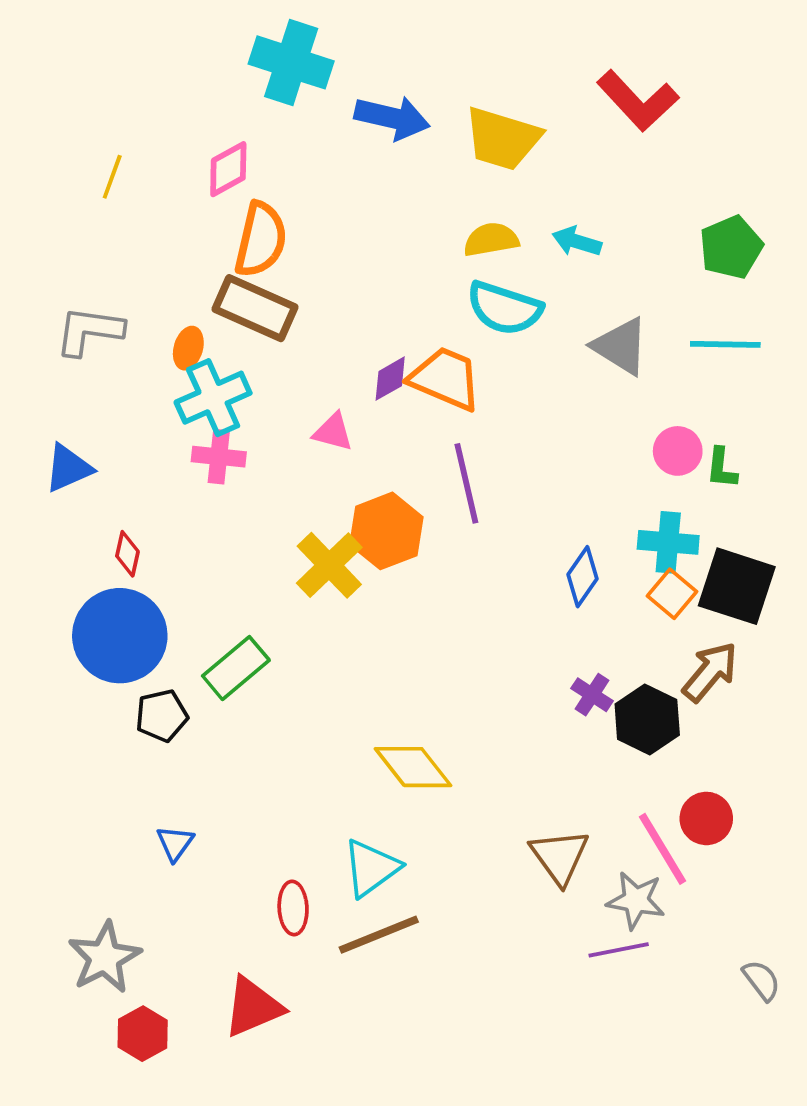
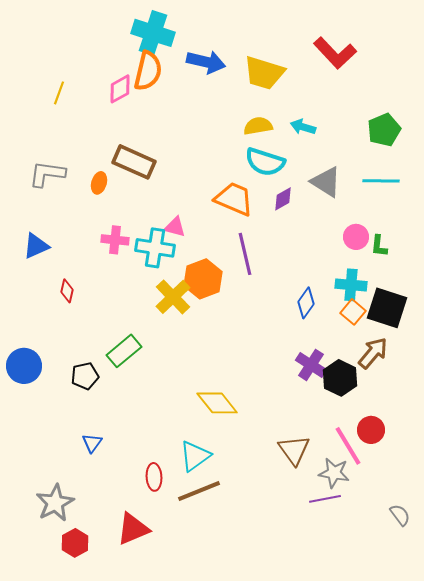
orange semicircle: (261, 240) -> (148, 71), moved
purple diamond: (390, 379) -> (283, 199), moved
cyan cross: (213, 398) -> (155, 248), moved, turned 33
blue circle: (120, 636) -> (24, 366), moved, size x0.7
purple cross: (592, 695) -> (311, 365), size x1.4

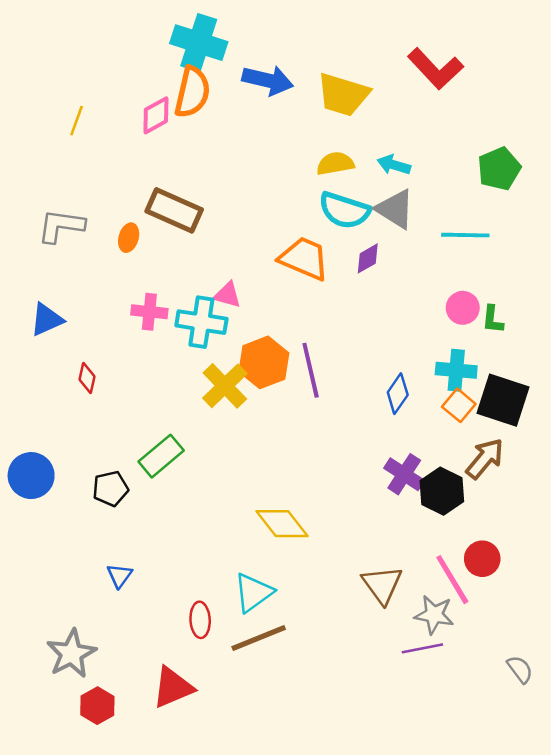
cyan line: (381, 181) -> (465, 235), moved
gray triangle: (326, 182) -> (395, 209), moved
purple line: (245, 254) -> (311, 370), moved

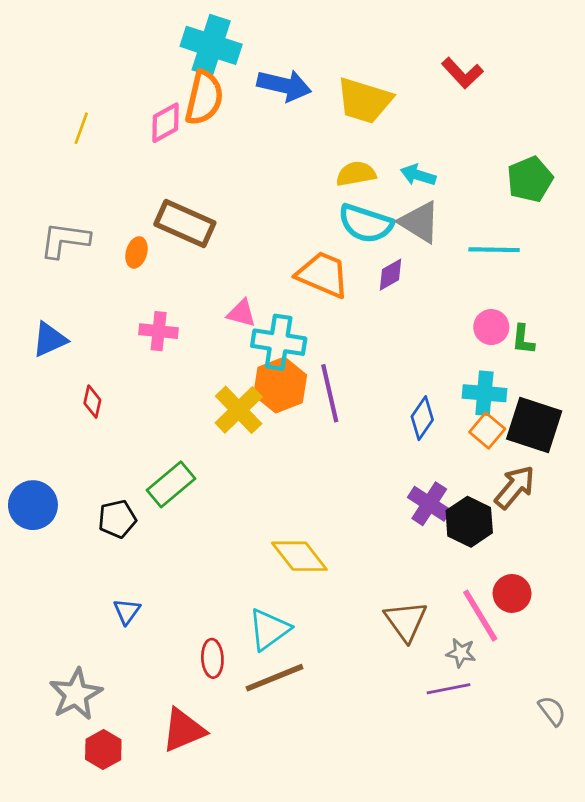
red L-shape: (435, 69) -> (462, 73), size x0.7
cyan cross: (201, 322) -> (279, 342), moved
gray star: (434, 615) -> (461, 653), size x0.7

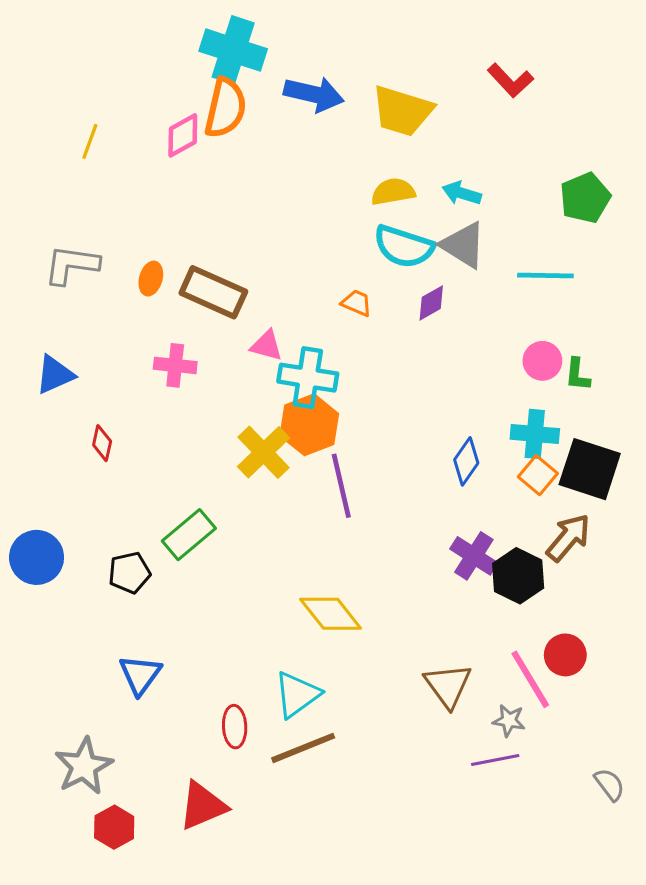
brown rectangle: (185, 223) -> (213, 292), moved
orange trapezoid: (323, 275) -> (357, 303), size x0.5
purple line: (330, 393) -> (341, 486), moved
blue triangle: (127, 611) -> (140, 675), size x1.4

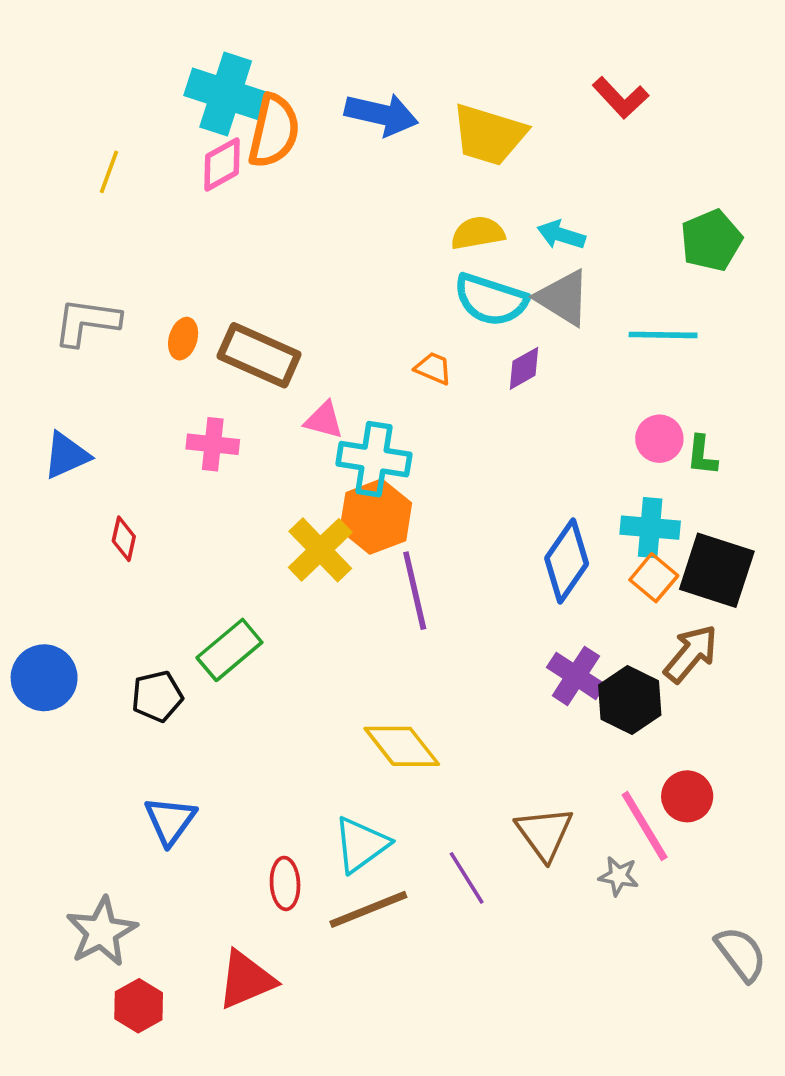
cyan cross: (233, 50) -> (226, 94), moved
blue diamond: (466, 461) -> (567, 561), size x1.4
purple line: (495, 760) -> (467, 878), moved, turned 69
gray semicircle: (609, 784) -> (741, 954), size x1.4

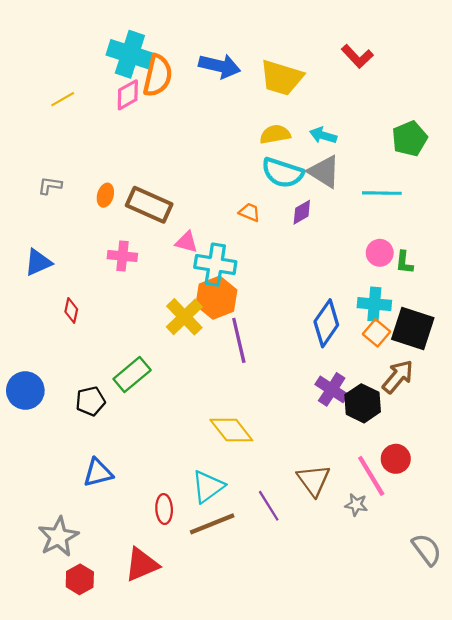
yellow line: (109, 172) -> (63, 99), turned 40
gray L-shape: (87, 322) -> (50, 186), size x0.6
blue triangle: (170, 820) -> (98, 473), turned 40

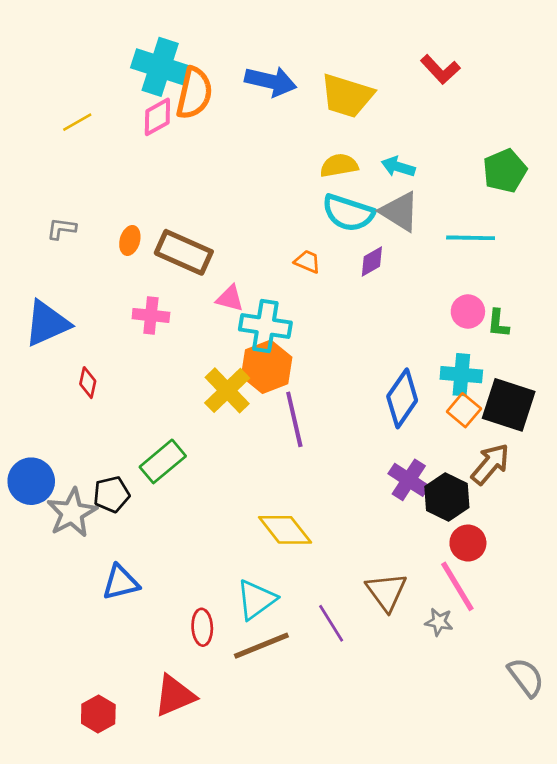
blue triangle: (38, 262) -> (47, 323), size x1.4
red circle: (396, 459) -> (468, 543), moved
gray star: (58, 537) -> (72, 513), moved

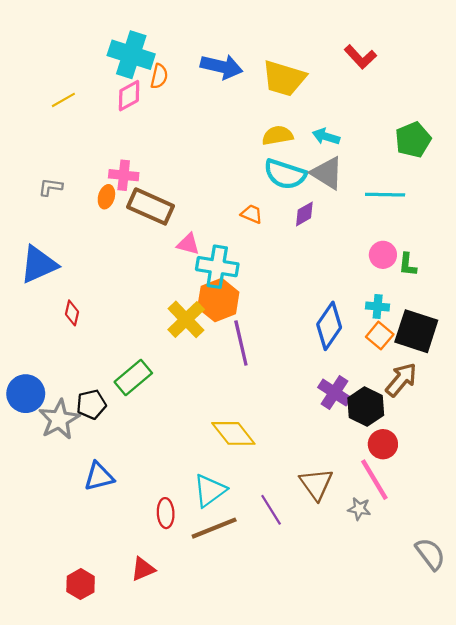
orange semicircle: (194, 93) -> (159, 76), size x0.6
pink cross: (151, 315) -> (124, 175), moved
cyan cross: (461, 375) -> (378, 306), size x0.7
red triangle: (175, 696) -> (143, 569), size x0.7

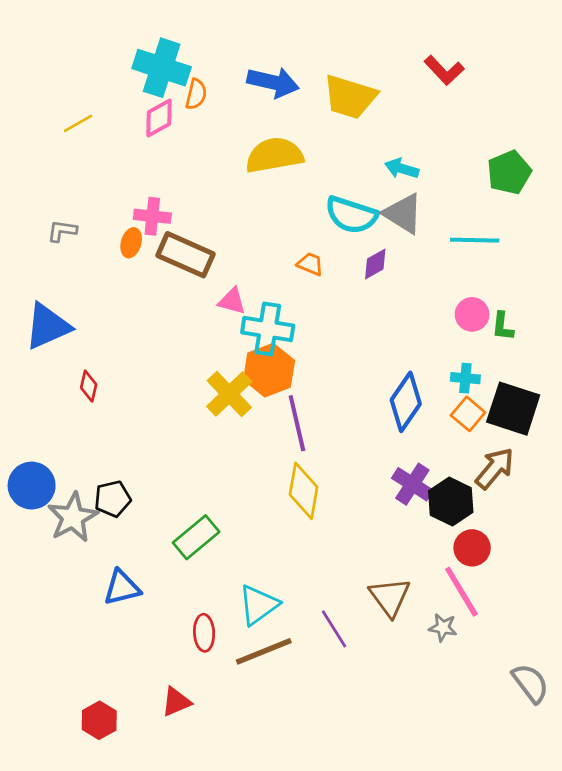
yellow semicircle: (277, 135) -> (274, 155), moved, size x1.5
green rectangle: (133, 377) -> (196, 537), moved
yellow diamond: (233, 433) -> (304, 491), moved, turned 48

